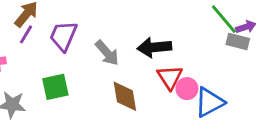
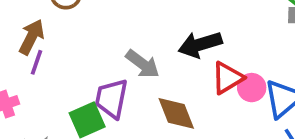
purple trapezoid: (63, 36) -> (112, 99), moved
red triangle: (170, 77) -> (227, 78), turned 44

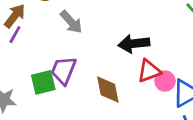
gray arrow: (143, 64) -> (71, 22), moved

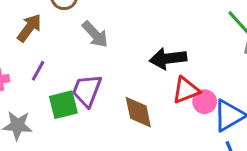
purple line: (15, 35) -> (38, 71), moved

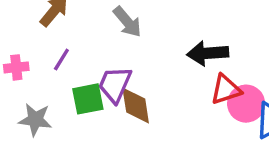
pink circle: (205, 102) -> (246, 104), size x1.4
brown diamond: (138, 112) -> (136, 105), moved

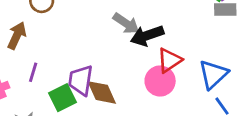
gray arrow: (127, 22) -> (126, 23), moved
pink circle: (246, 104) -> (160, 81), moved

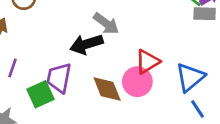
black arrow: (147, 36) -> (86, 44), moved
brown diamond: (102, 92) -> (107, 89), moved

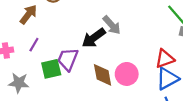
black arrow: (86, 44) -> (94, 38), turned -30
red triangle: (147, 62) -> (165, 59), moved

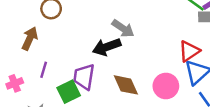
black arrow: (94, 38) -> (107, 47), turned 30
pink circle: (127, 74) -> (166, 86), moved

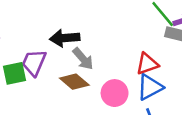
gray arrow: (123, 28) -> (83, 59), moved
brown diamond: (126, 85) -> (74, 82), turned -40

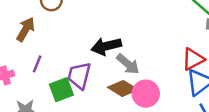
pink circle: (115, 93) -> (146, 94), moved

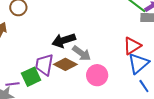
purple line: (37, 64) -> (13, 84), moved, turned 64
brown diamond: (123, 88) -> (65, 64), moved

